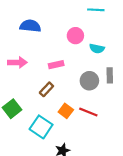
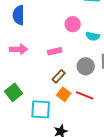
blue semicircle: (30, 26) -> (19, 15), moved, turned -96
brown rectangle: (46, 89) -> (59, 76), moved
cyan square: (41, 127) -> (41, 109), turned -30

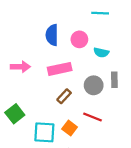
blue semicircle: (19, 15) -> (52, 35), moved
pink rectangle: (55, 51) -> (60, 69), size x1.5
orange square: (64, 94) -> (70, 128), moved

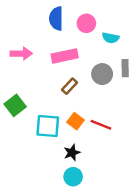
red line: (93, 117) -> (101, 125), moved

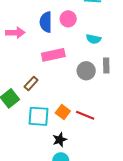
pink circle: (86, 23) -> (68, 19), moved
pink arrow: (21, 54) -> (15, 33), moved
brown rectangle: (69, 86) -> (31, 83), moved

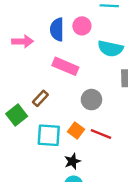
cyan semicircle: (94, 39) -> (110, 48), size x1.5
pink rectangle: (53, 55) -> (65, 66), turned 35
gray circle: (86, 71) -> (91, 100), moved

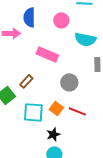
blue semicircle: (57, 29) -> (29, 17), moved

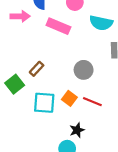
pink rectangle: (47, 54) -> (58, 26), moved
black star: (53, 134) -> (77, 130), moved

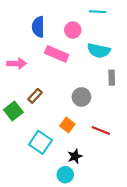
pink arrow: (20, 16) -> (17, 64), moved
red line: (92, 102) -> (101, 130), moved
cyan square: (44, 103) -> (40, 142), moved, turned 30

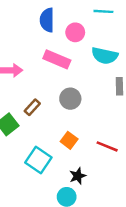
blue semicircle: (38, 27) -> (47, 20), moved
gray circle: (81, 97) -> (70, 99), moved

